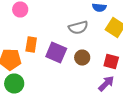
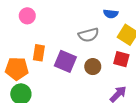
red square: (111, 62) -> (121, 59), moved

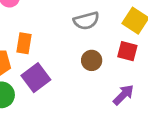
purple square: (65, 61) -> (36, 78), moved, turned 30

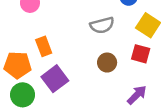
orange rectangle: (24, 43) -> (44, 46), turned -30

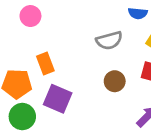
purple square: (55, 79) -> (58, 99), turned -30

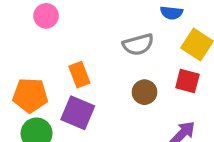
orange rectangle: (45, 64) -> (79, 75), moved

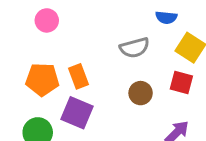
orange pentagon: (30, 95) -> (42, 79), moved

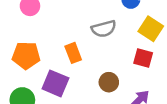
orange rectangle: (79, 76) -> (73, 53), moved
brown circle: (141, 93) -> (109, 82), moved

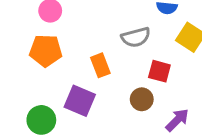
orange pentagon: (26, 55) -> (46, 51), moved
red square: (143, 58) -> (159, 71), moved

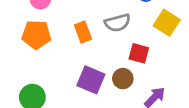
orange rectangle: (100, 65) -> (83, 32), moved
purple square: (80, 101) -> (91, 80), moved

